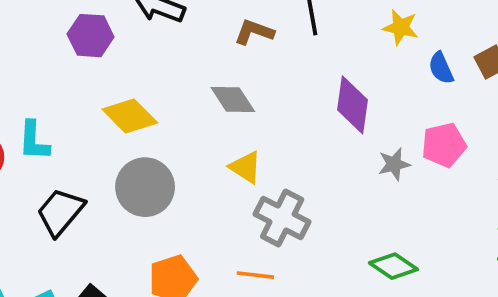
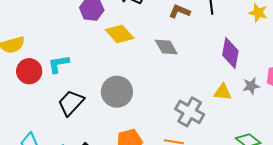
yellow diamond: (130, 116) -> (120, 34), moved
cyan L-shape: (34, 141) -> (59, 64), turned 75
yellow triangle: (246, 167) -> (223, 92), moved, turned -30

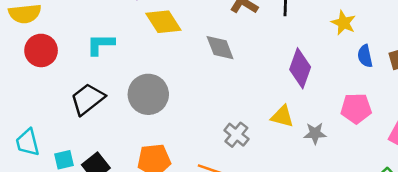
cyan L-shape: (59, 64) -> (101, 44), moved
gray star: (251, 86) -> (315, 133), moved
gray cross: (190, 112) -> (236, 135), size x0.7

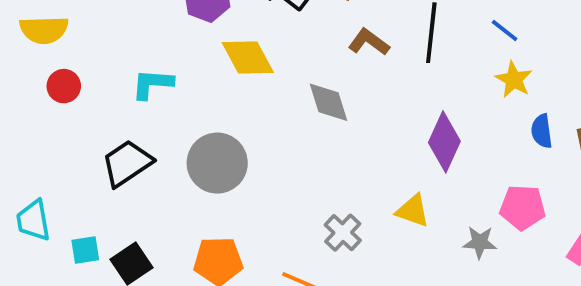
red circle: (41, 50) -> (64, 86), size x0.7
gray star: (315, 133) -> (480, 242), moved

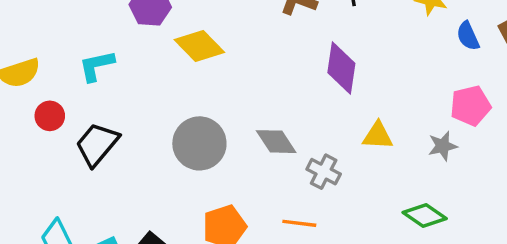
cyan L-shape: (152, 84) -> (97, 66), moved
gray diamond: (329, 102) -> (276, 142), moved
purple diamond: (444, 142) -> (341, 68), moved
black trapezoid: (127, 163) -> (97, 144), moved

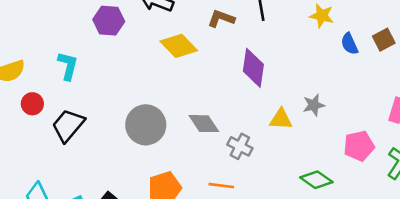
yellow diamond: (199, 46) -> (179, 46), moved
cyan L-shape: (97, 66) -> (68, 66), turned 116
pink pentagon: (470, 106) -> (359, 146), moved
gray star: (443, 146) -> (314, 105), moved

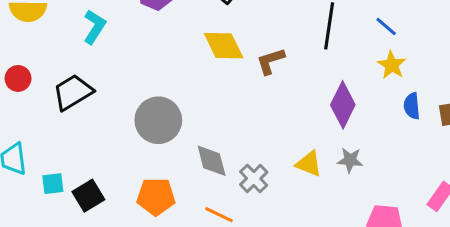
brown L-shape: (221, 18) -> (271, 61), moved, turned -56
purple diamond: (253, 68) -> (343, 105), moved
red circle: (32, 104) -> (18, 78), moved
gray diamond: (204, 124) -> (212, 161), moved

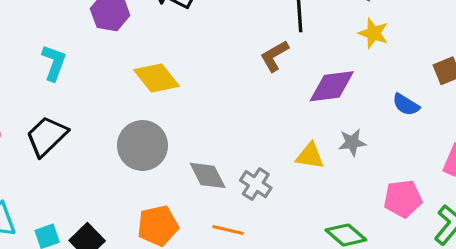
yellow diamond: (224, 46) -> (156, 78), moved
brown L-shape: (271, 61) -> (275, 56), moved
purple diamond: (343, 105) -> (332, 86), turned 69
blue semicircle: (412, 106) -> (406, 105), moved, turned -40

